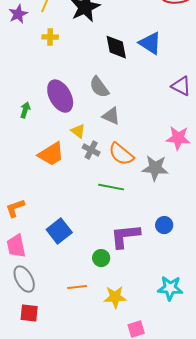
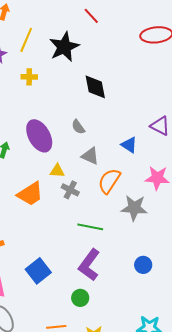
blue triangle: (150, 43) -> (129, 145), moved, size x0.7
gray semicircle: (99, 87) -> (78, 127), size x0.7
yellow triangle: (78, 131) -> (57, 171), turned -35
orange semicircle: (121, 154) -> (109, 181), moved, turned 84
purple L-shape: (125, 236) -> (89, 265), moved, turned -48

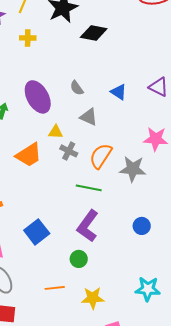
black diamond: (95, 87) -> (94, 33), moved, turned -68
blue triangle: (129, 145) -> (119, 92), moved
orange semicircle: (109, 181) -> (101, 156), moved

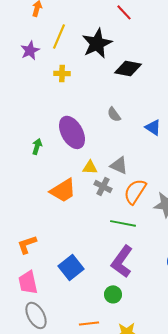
gray semicircle: (77, 88) -> (114, 114), moved
gray triangle: (89, 117) -> (119, 165), moved

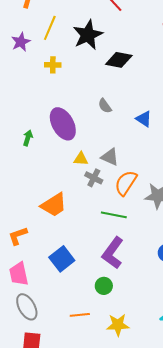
orange trapezoid: (63, 190) -> (54, 205), moved

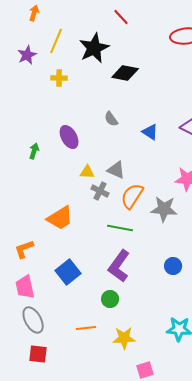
purple ellipse: (63, 124) -> (69, 137), size x0.7

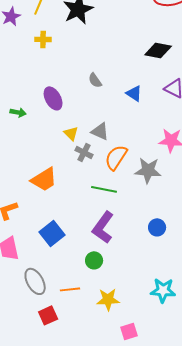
black diamond: (125, 73) -> (158, 50), moved
green arrow: (34, 151) -> (18, 112), turned 84
yellow triangle: (87, 172) -> (71, 133), turned 42
gray ellipse: (33, 320) -> (35, 281), moved
red square: (38, 354) -> (48, 315), moved, turned -30

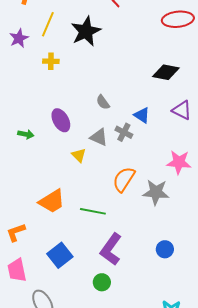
gray triangle: (100, 131) -> (99, 137), moved
gray cross: (84, 152) -> (124, 132), moved
green line: (104, 189) -> (93, 211), moved

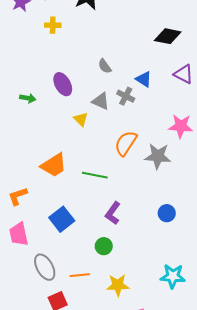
purple L-shape: (111, 249) -> (113, 213), size x0.7

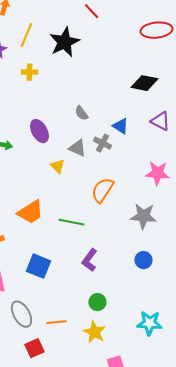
gray star: (158, 156) -> (143, 216), moved
blue square: (62, 219) -> (38, 266), turned -30
green circle: (104, 246) -> (97, 302), moved
yellow star: (118, 285) -> (94, 332), turned 30

